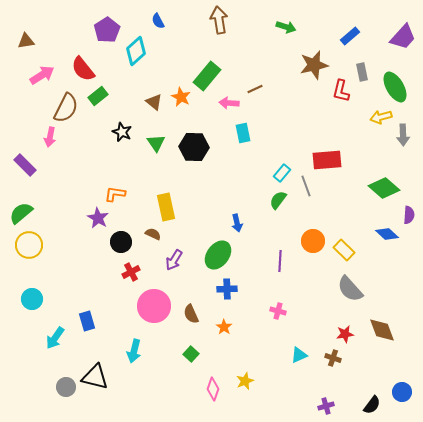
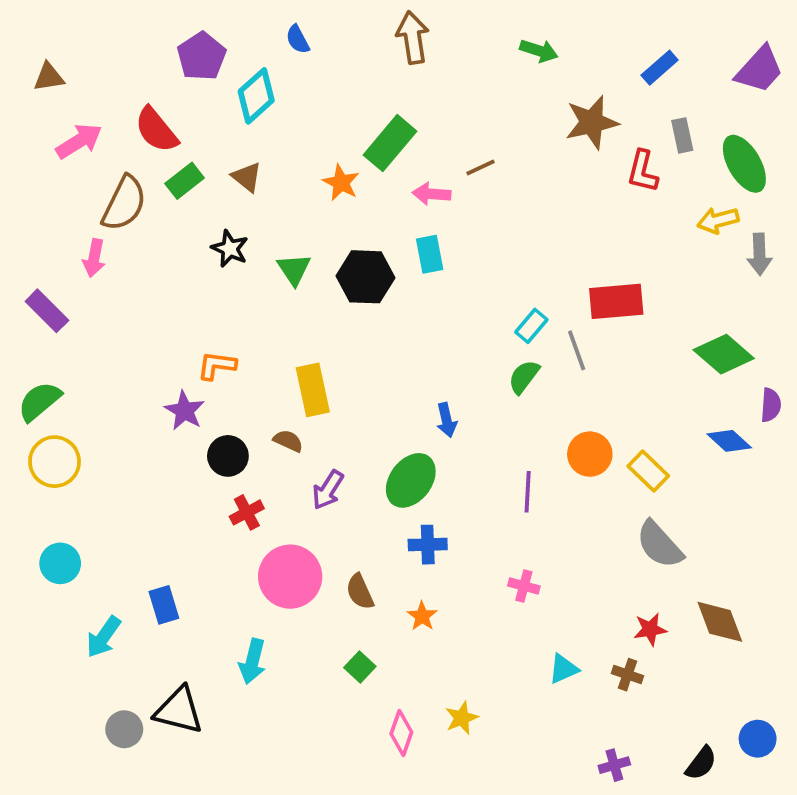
brown triangle: (154, 102) -> (247, 177), moved
cyan rectangle: (243, 133) -> (430, 254), moved

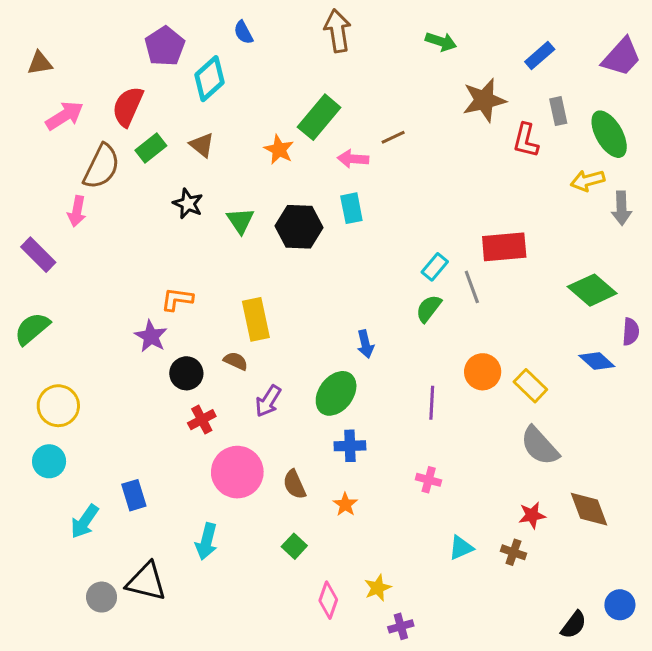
red semicircle: (156, 130) -> (128, 106), turned 63
yellow circle: (55, 462) -> (58, 406), moved
purple cross: (614, 765) -> (401, 626), moved

